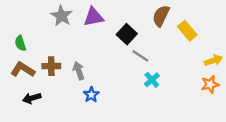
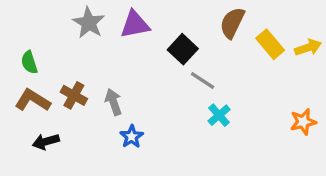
yellow arrow: (214, 60) -> (308, 48), moved
brown cross: (51, 66) -> (74, 95), turned 30

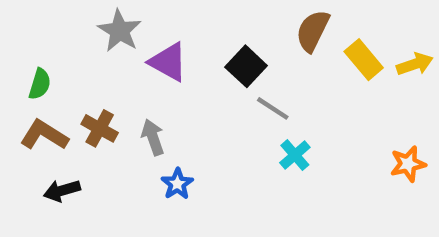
purple triangle: (135, 24) -> (168, 62), moved, turned 40
green semicircle: (29, 62) -> (40, 84), turned -145

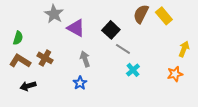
yellow rectangle: (364, 60) -> (164, 16), moved
yellow arrow: (415, 64) -> (184, 49), moved, turned -49
gray arrow: (153, 137) -> (85, 59), moved
orange star: (408, 164) -> (175, 74), moved

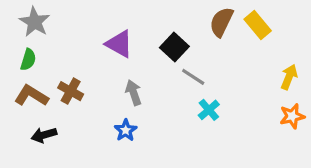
gray star: (54, 14) -> (34, 22), moved
orange star: (175, 74) -> (292, 116), moved

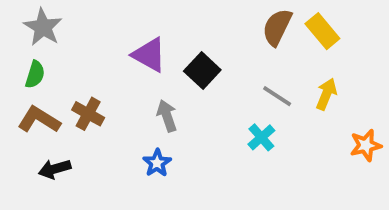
black square: (174, 47) -> (202, 70), moved
gray line: (193, 77) -> (277, 96), moved
yellow arrow: (289, 77) -> (326, 94), moved

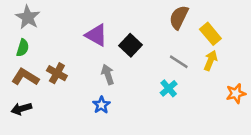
yellow rectangle: (322, 31) -> (210, 34), moved
black arrow: (55, 169) -> (21, 109), moved

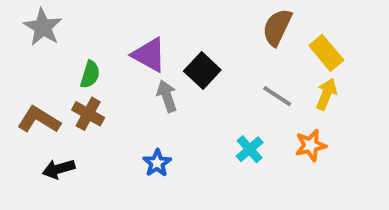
green semicircle: (23, 48) -> (90, 74), moved
gray arrow: (108, 74) -> (167, 96), moved
cyan cross: (169, 88) -> (250, 149), moved
orange star: (236, 93) -> (311, 145), moved
black arrow: (21, 109) -> (59, 169), moved

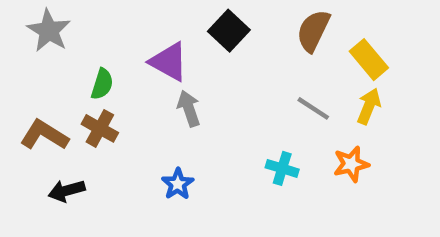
black square: (202, 70) -> (229, 31), moved
cyan cross: (250, 149) -> (282, 168), turned -32

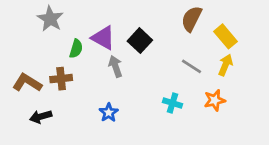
gray star: (49, 31) -> (50, 19), moved
black square: (229, 31) -> (140, 41), moved
green semicircle: (102, 84) -> (76, 49), moved
brown cross: (100, 128) -> (61, 79), turned -35

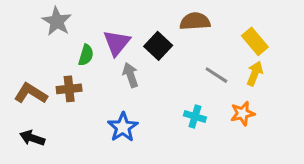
brown semicircle: (192, 19) -> (195, 21), moved, turned 60
purple triangle: (103, 38) -> (117, 43), turned 40
blue star: (109, 113) -> (123, 127), size x1.4
black arrow: (41, 117) -> (32, 138), moved, turned 35

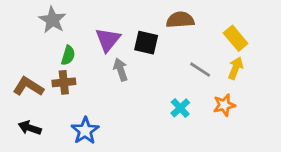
black square: (158, 46) -> (146, 43), turned -30
green semicircle: (86, 55) -> (68, 55), moved
cyan cross: (195, 116) -> (180, 108), turned 30
blue star: (123, 127) -> (85, 131), moved

